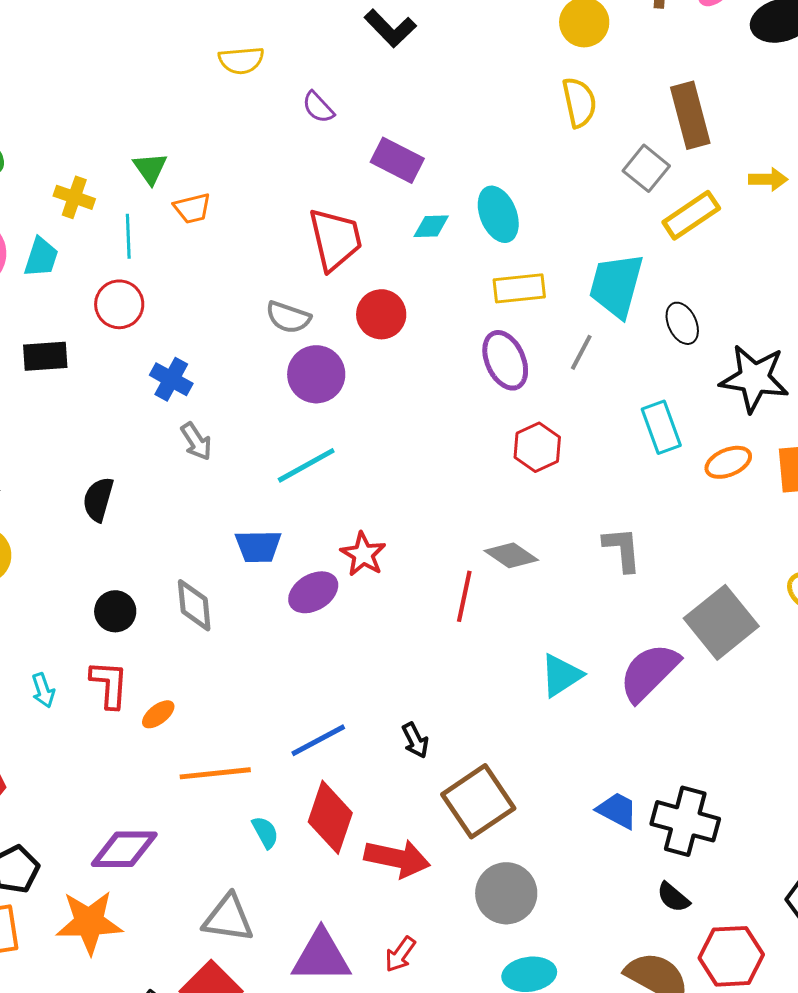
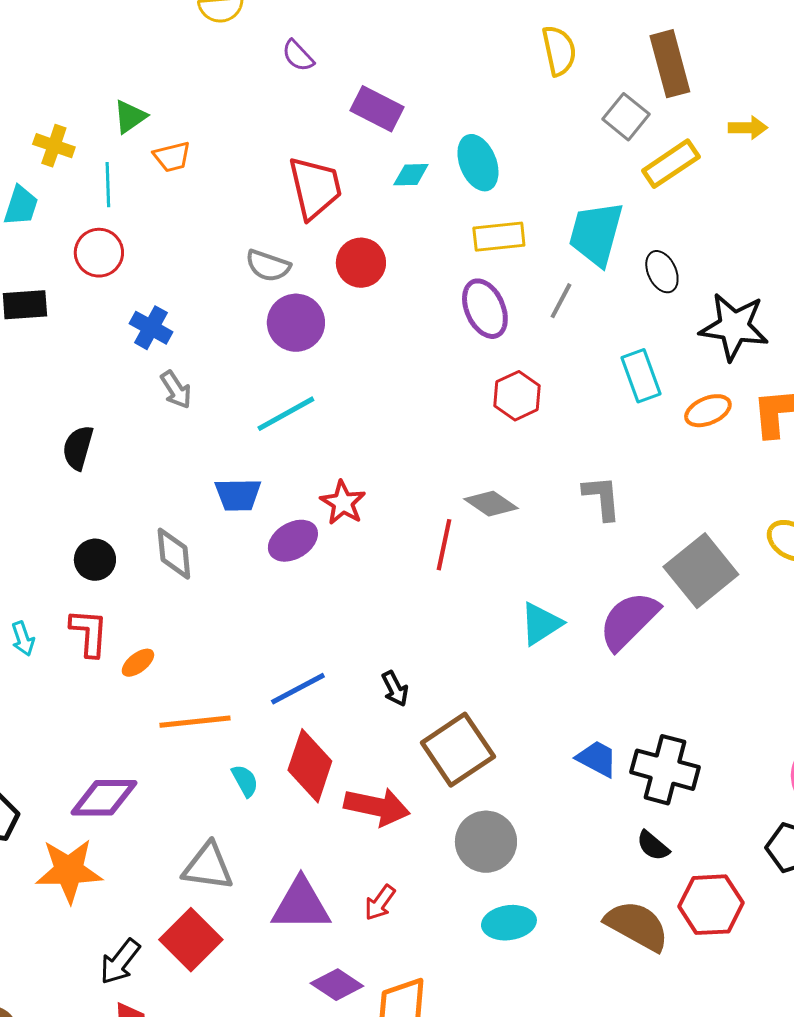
green triangle: (150, 168) -> (130, 117), turned 30

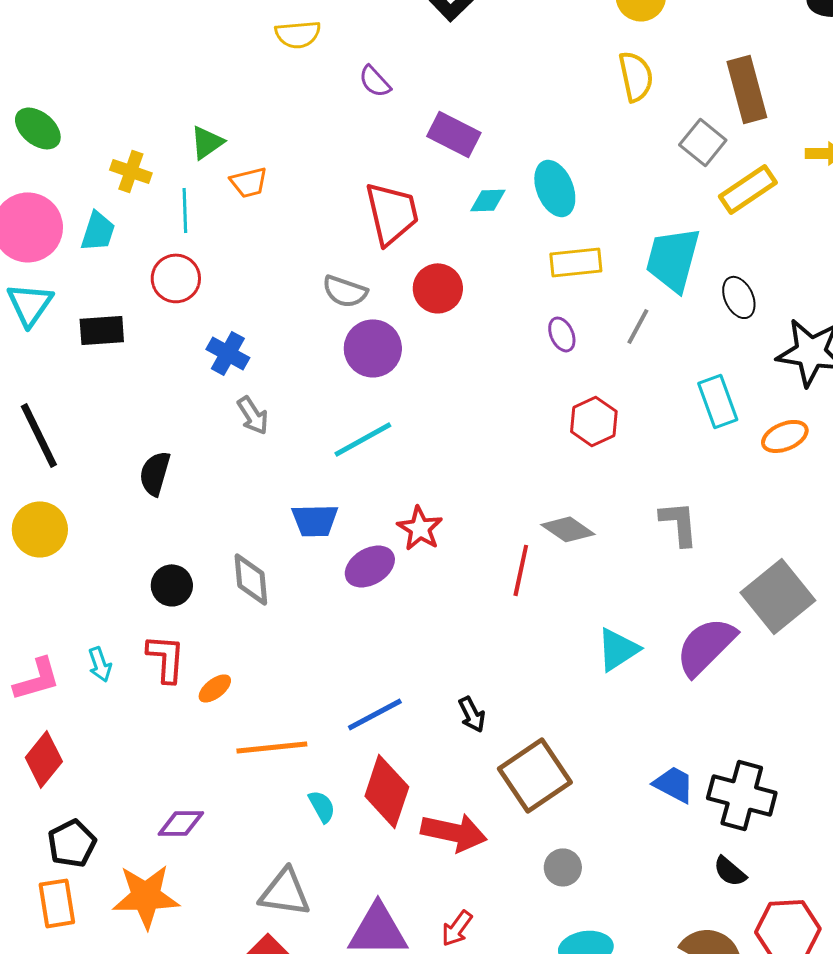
purple ellipse: (485, 309) -> (562, 334), size x0.6
purple diamond: (104, 798) -> (181, 823), size x0.7
gray circle: (486, 842) -> (563, 867), size x0.6

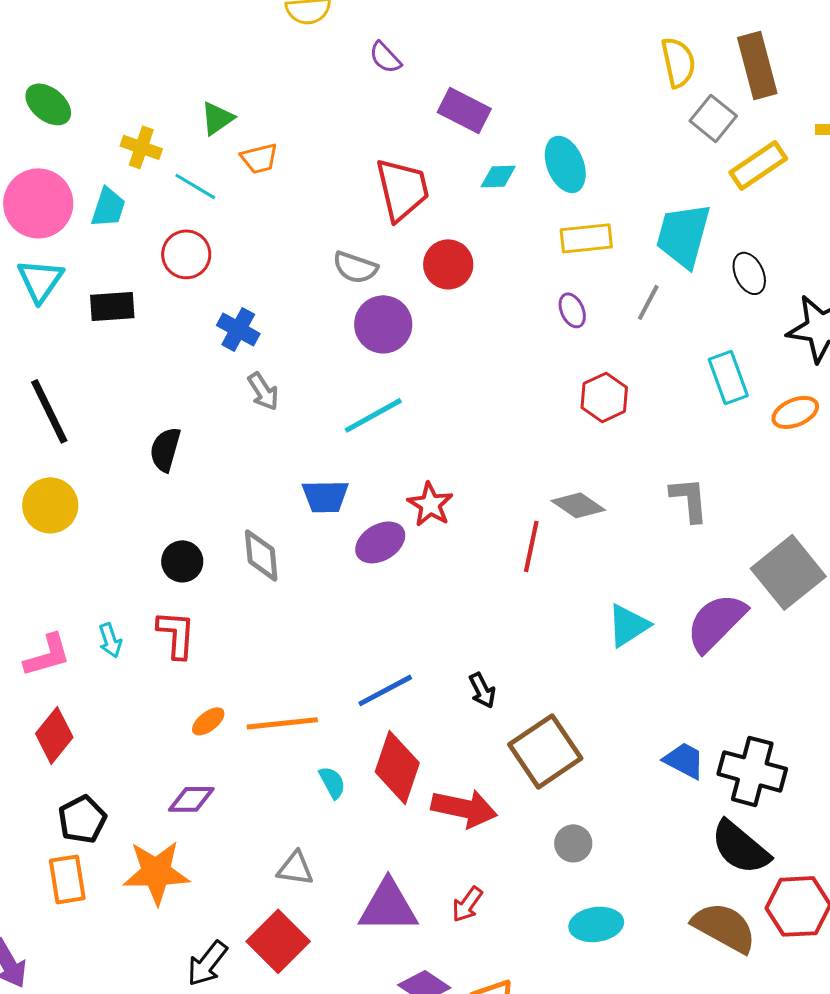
yellow semicircle: (636, 76) -> (678, 62), moved
cyan line: (185, 210) -> (195, 186), turned -57
orange ellipse: (215, 688) -> (208, 721), moved
black semicircle: (730, 871) -> (740, 847), size x1.8
gray triangle: (285, 892) -> (295, 868), size x0.7

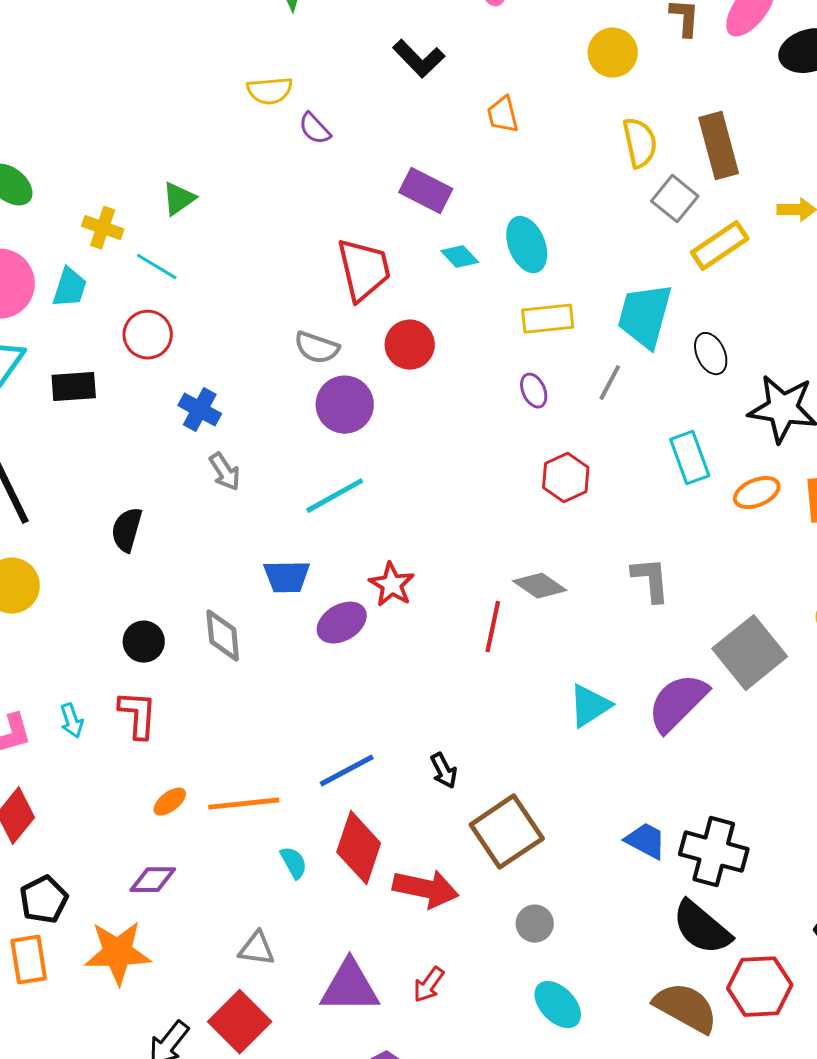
purple semicircle: (385, 57) -> (315, 129), moved
orange trapezoid: (259, 158) -> (503, 115), moved, turned 90
cyan diamond: (498, 176) -> (460, 257), turned 48
cyan ellipse: (596, 924) -> (558, 1005), turned 54

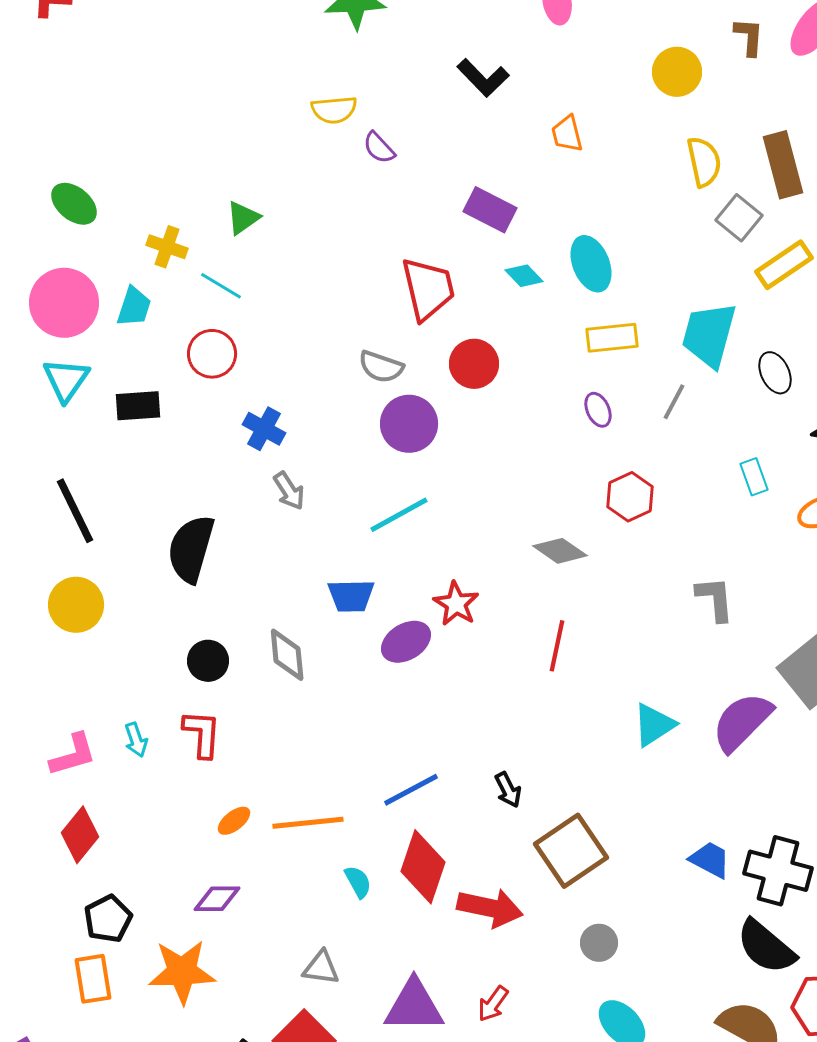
cyan rectangle: (690, 458) -> (754, 477), size x0.7
black semicircle: (127, 530) -> (191, 549), size x1.5
gray diamond: (540, 586) -> (560, 551), moved

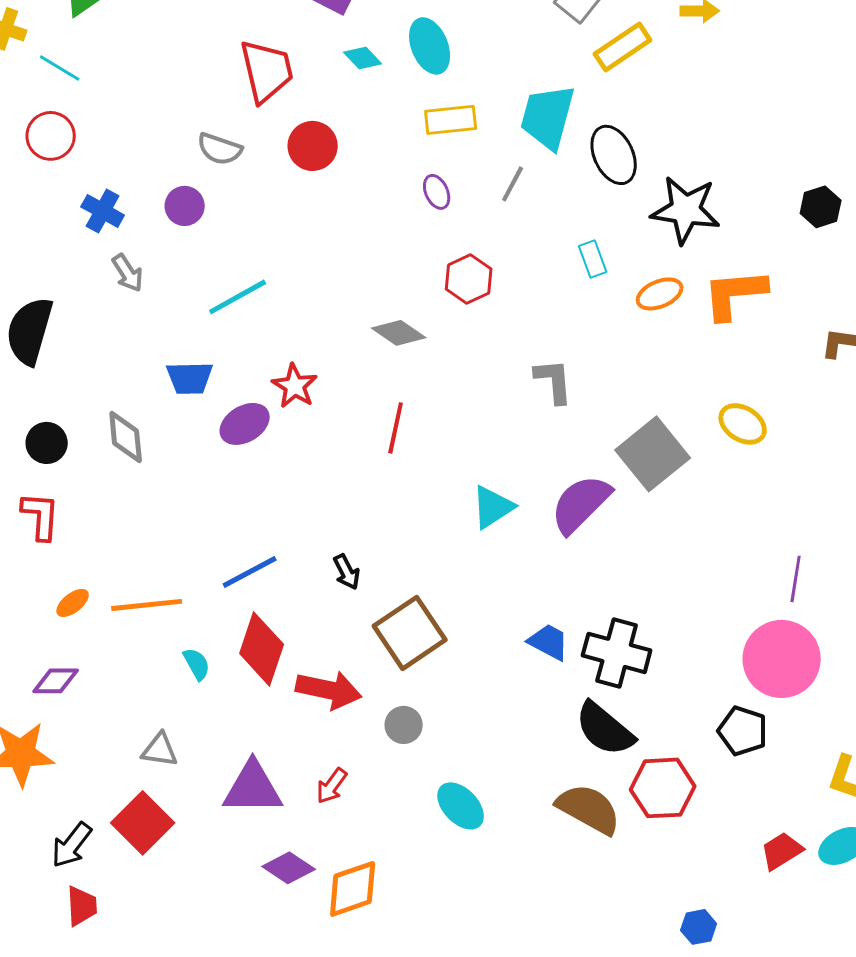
black ellipse: (775, 373) -> (614, 155), size x1.4
purple circle: (409, 424) -> (185, 206), moved, size x0.7
gray circle: (599, 943) -> (404, 725), moved

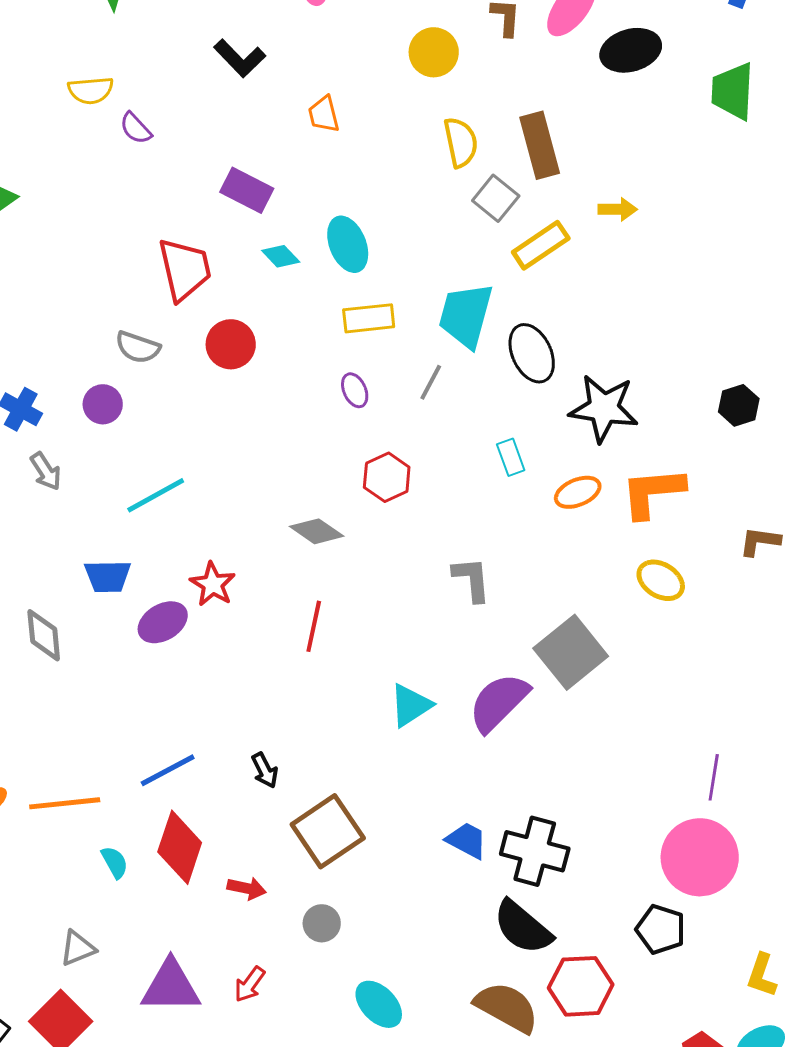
yellow ellipse: (743, 424) -> (661, 580), moved
red arrow: (329, 690) -> (247, 888), size x0.6
gray triangle: (160, 750) -> (78, 948), turned -30

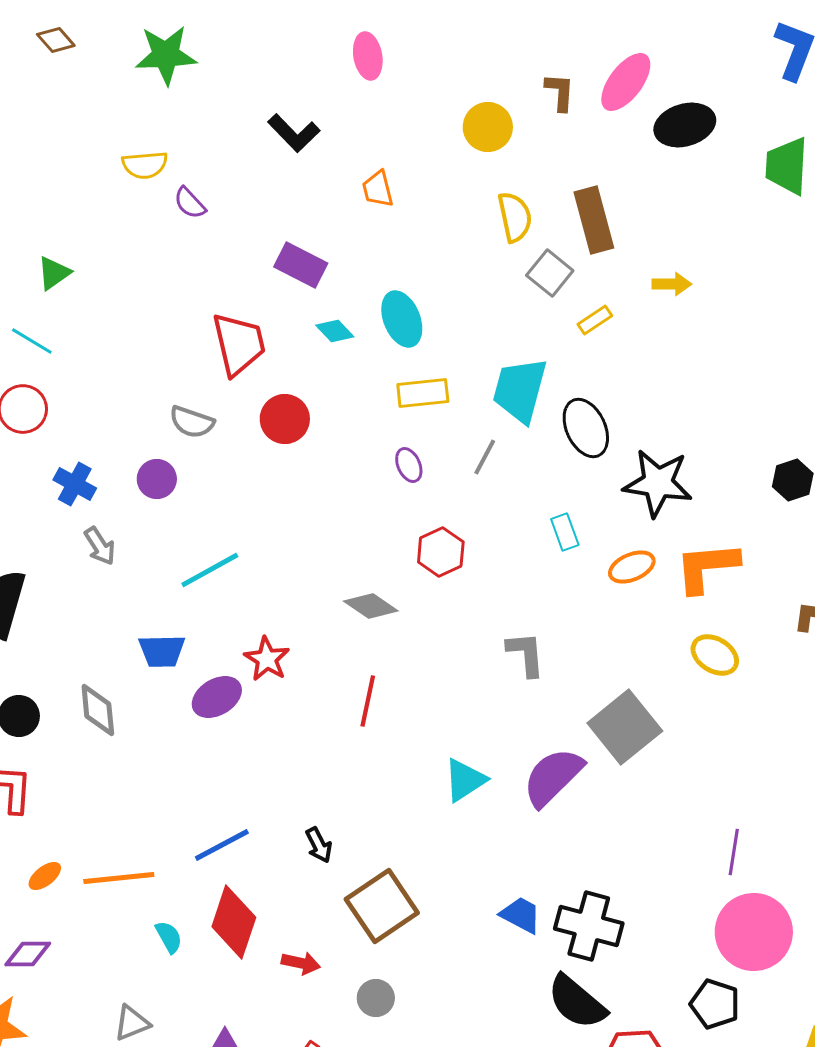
yellow rectangle: (541, 245) -> (595, 320), size x0.6
purple line: (714, 777) -> (734, 852), moved

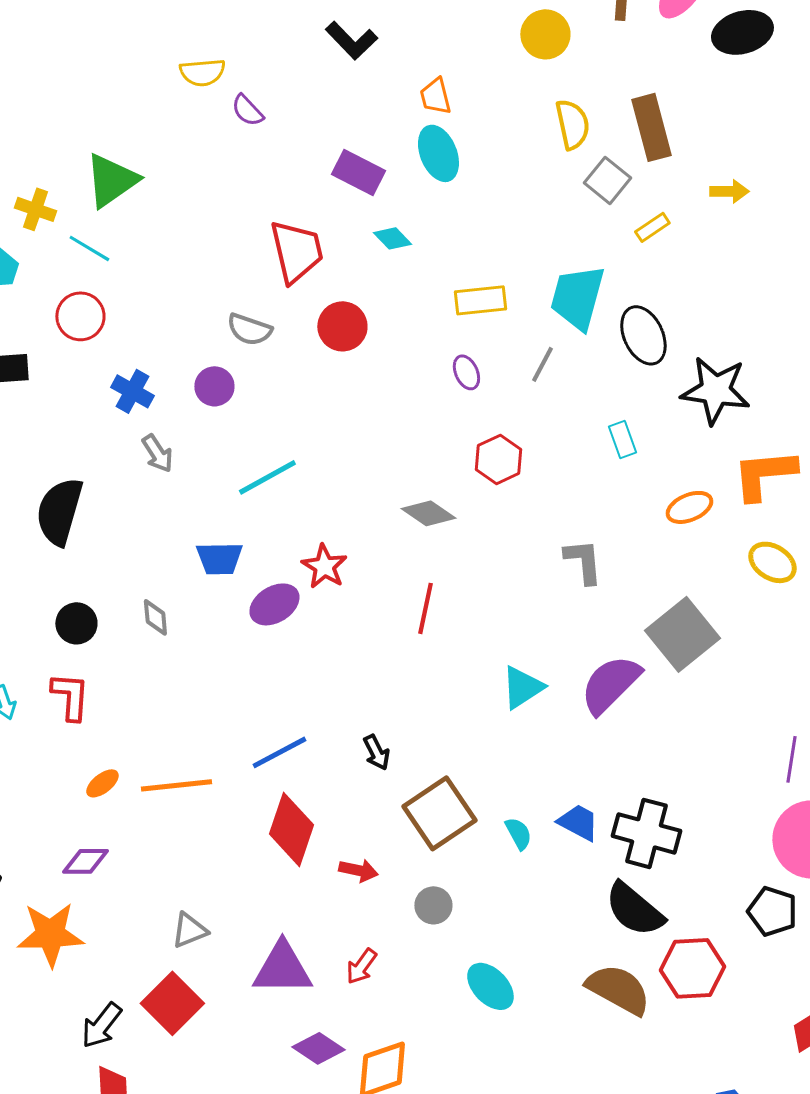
green triangle: (54, 273) -> (111, 180), size x1.6
cyan ellipse: (402, 319) -> (438, 153), moved
orange ellipse: (632, 567) -> (689, 507), moved
gray diamond: (98, 710) -> (155, 617), size x0.7
cyan semicircle: (169, 937) -> (518, 833), moved

